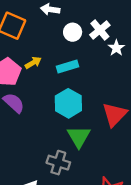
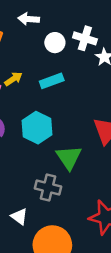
white cross: (100, 30) -> (85, 38), turned -30
cyan hexagon: (68, 103) -> (37, 128), moved

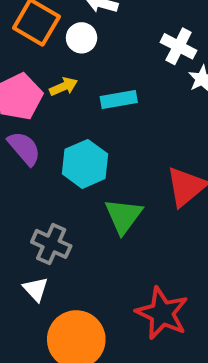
white circle: (55, 43) -> (82, 38), moved
gray cross: (48, 187) -> (51, 244), moved

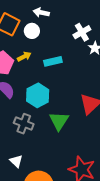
white cross: (179, 46) -> (82, 32), turned 36
gray cross: (51, 244) -> (24, 124), moved

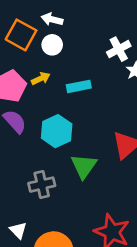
white arrow: (41, 12) -> (52, 19), moved
gray cross: (24, 124) -> (42, 185), moved, turned -36
white triangle: (16, 161) -> (18, 230), moved

